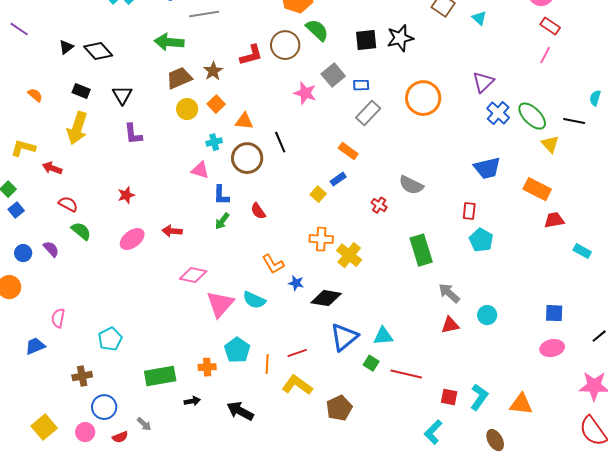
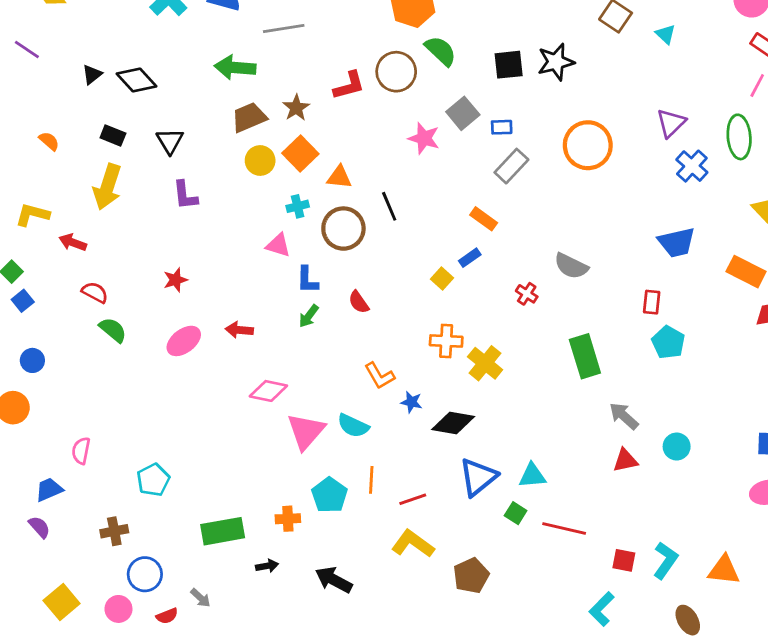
orange square: (216, 104) -> (300, 154), size x1.4
green ellipse: (532, 116) -> (739, 137), moved, turned 40
purple semicircle: (51, 249) -> (39, 527), moved
orange line: (267, 364) -> (371, 480), moved

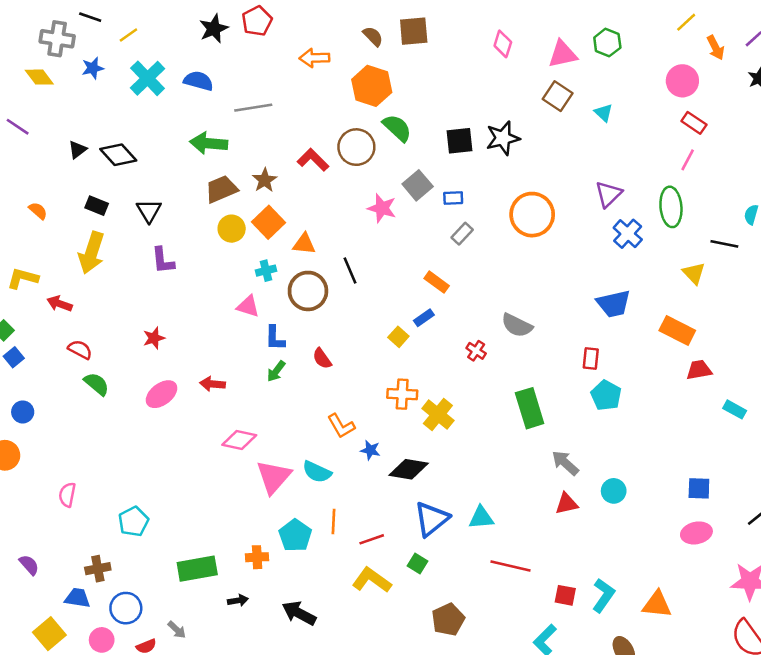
red L-shape: (349, 86) -> (313, 160), turned -120
gray rectangle: (511, 166) -> (462, 234), size x0.7
blue trapezoid: (49, 490) -> (77, 598), moved, turned 32
green square: (516, 513) -> (418, 564), moved
brown pentagon: (471, 576) -> (448, 620), moved

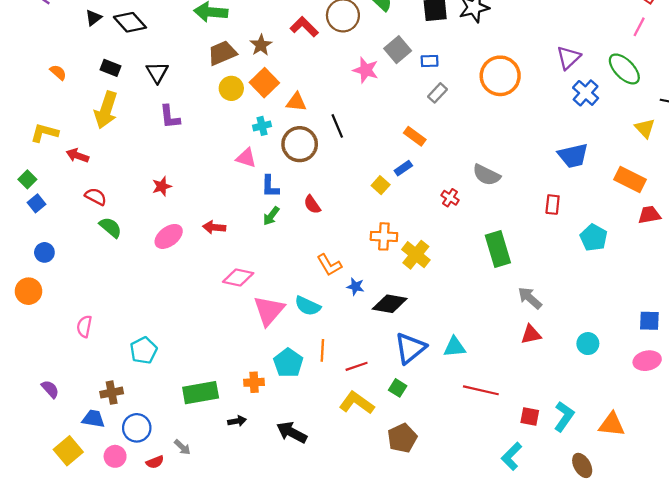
green ellipse: (671, 207) -> (624, 69), turned -40
cyan pentagon: (606, 395) -> (594, 238), moved
cyan circle: (614, 491) -> (588, 344), moved
brown pentagon: (448, 620) -> (402, 438), moved

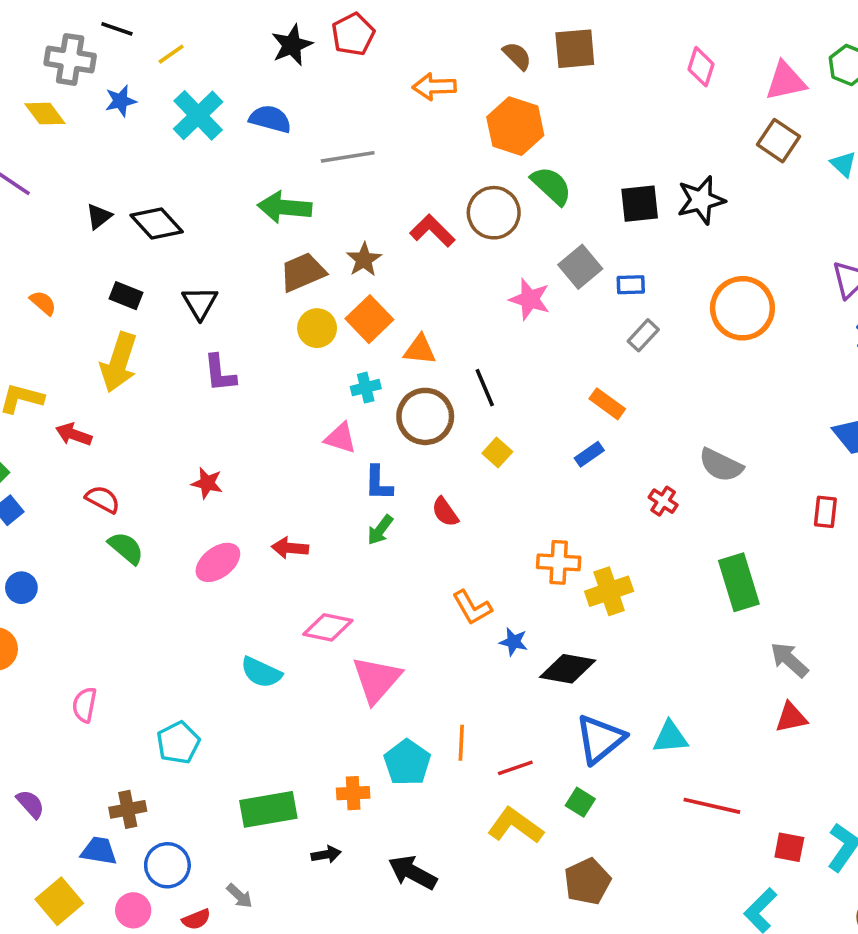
yellow square: (381, 185) -> (497, 452), moved
red star: (162, 186) -> (207, 483), turned 30
yellow cross: (416, 255) -> (609, 591), turned 32
cyan semicircle: (308, 306) -> (261, 672), moved

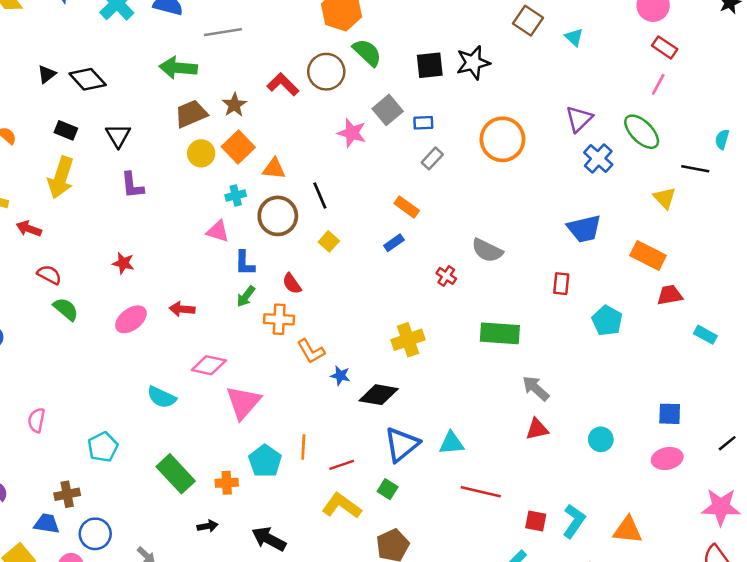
orange cross: (559, 562) -> (279, 319), moved
green rectangle: (739, 582) -> (500, 333), turned -69
green rectangle: (268, 809) -> (176, 474), moved, turned 57

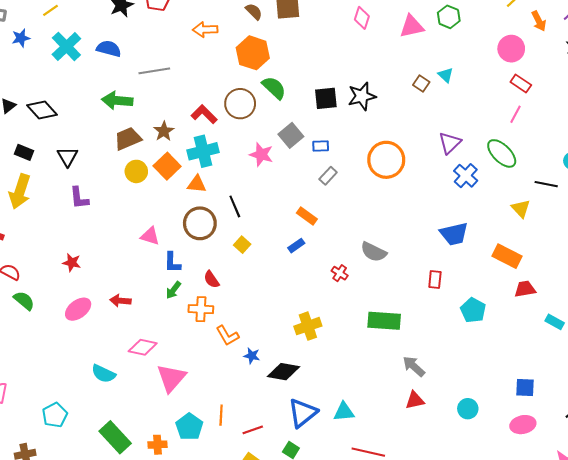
brown square: (528, 21) -> (421, 84), moved, size x0.7
cyan cross: (236, 195) -> (203, 151), moved, size x1.8

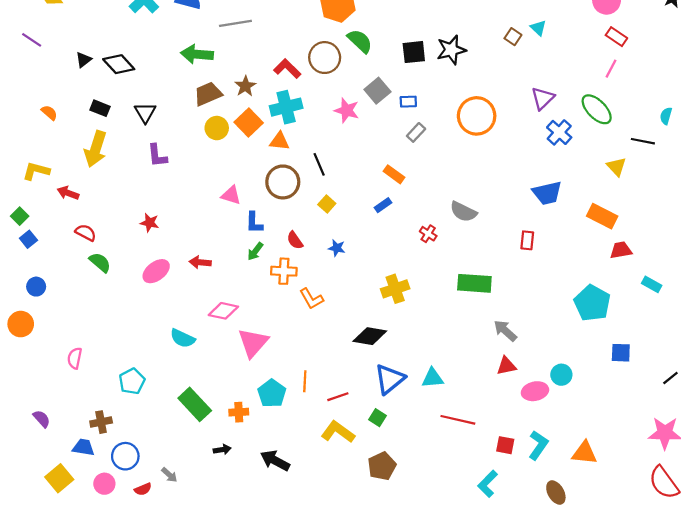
cyan pentagon: (473, 310) -> (592, 303), moved, size x1.4
blue star: (252, 356) -> (337, 248), moved
pink ellipse: (523, 425) -> (535, 391), moved

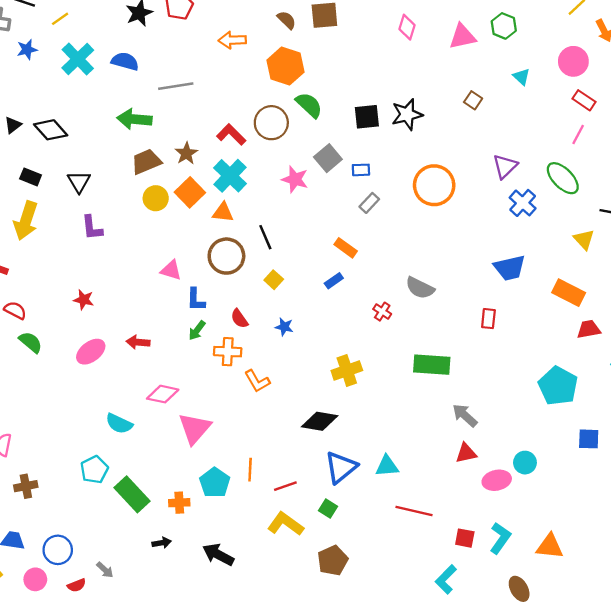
cyan triangle: (538, 28) -> (521, 77), moved
cyan cross: (286, 107) -> (230, 176), turned -32
cyan pentagon: (132, 381) -> (94, 470), moved
brown cross: (101, 422) -> (26, 486), moved

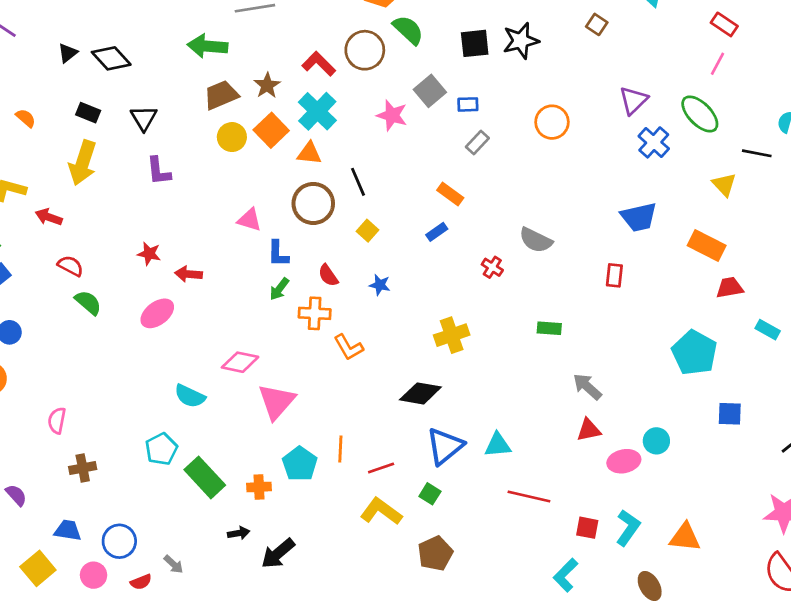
orange circle: (434, 185) -> (552, 122), size x0.7
red arrow: (138, 342) -> (188, 274), moved
green rectangle: (432, 365) -> (549, 328), size x0.6
black arrow: (218, 555) -> (278, 553), moved, turned -68

